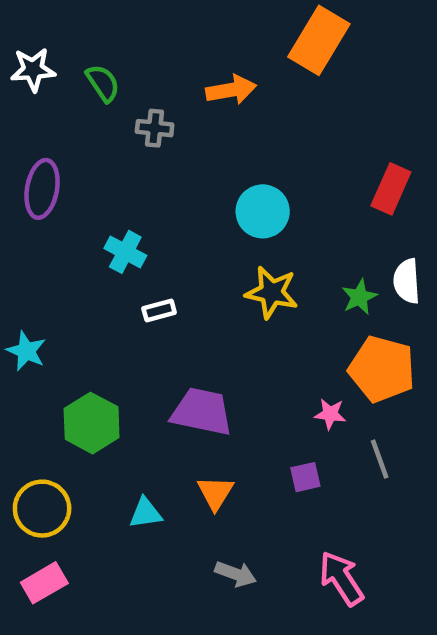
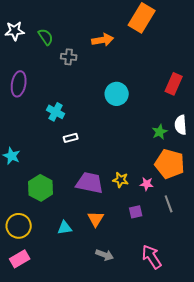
yellow star: (272, 292) -> (121, 180), moved, size x0.7

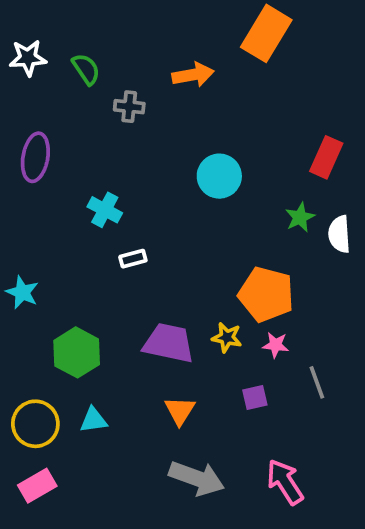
green star: (160, 132) -> (300, 217), moved
orange pentagon: (170, 164) -> (266, 294), moved
cyan triangle: (65, 228) -> (94, 420), moved
gray arrow: (105, 255) -> (197, 478), size x1.6

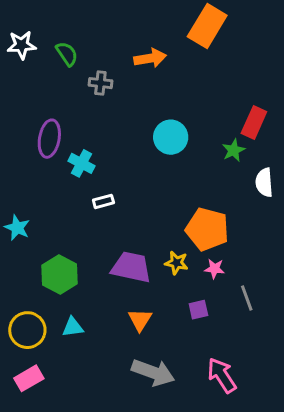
purple ellipse: (35, 157) -> (49, 139), moved
green star: (300, 217) -> (234, 150), moved

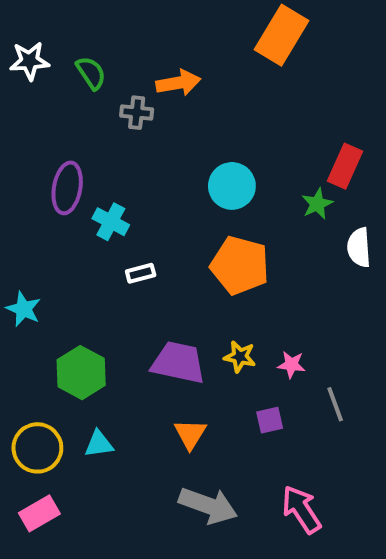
orange arrow: (150, 58) -> (178, 83), moved
orange pentagon: (207, 229) -> (240, 265), moved

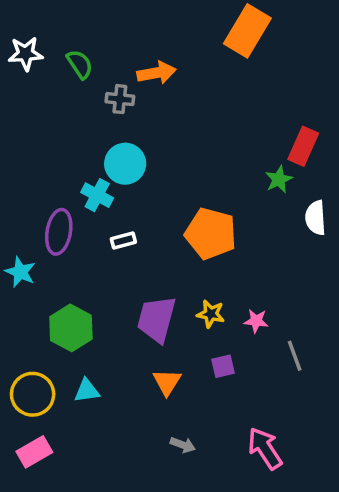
cyan circle: (232, 186) -> (125, 164), moved
purple ellipse: (67, 188) -> (59, 232), moved
purple trapezoid: (178, 363) -> (157, 319), turned -87
purple square: (270, 420) -> (223, 366), moved
gray arrow: (208, 505) -> (183, 445), size x0.5

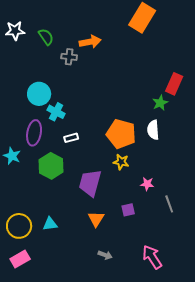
cyan circle: (125, 164) -> (39, 94), moved
white semicircle: (316, 218) -> (153, 130), moved
yellow star: (211, 314) -> (121, 162), moved
green hexagon: (71, 328) -> (51, 166), moved

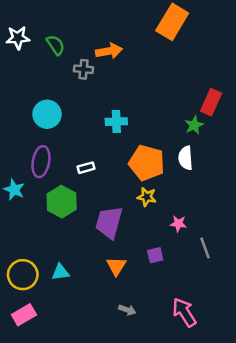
cyan cross: (56, 112) -> (116, 122), moved, turned -30

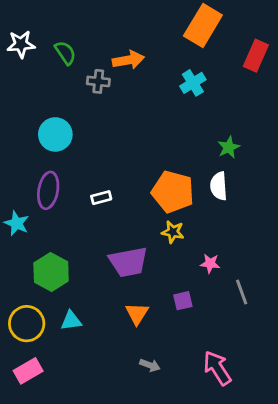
red rectangle: (211, 102) -> (256, 56), moved
cyan cross: (116, 122) -> (193, 83), moved, turned -30
green hexagon: (62, 202) -> (51, 272), moved
purple trapezoid: (109, 222) -> (128, 262), turned -116

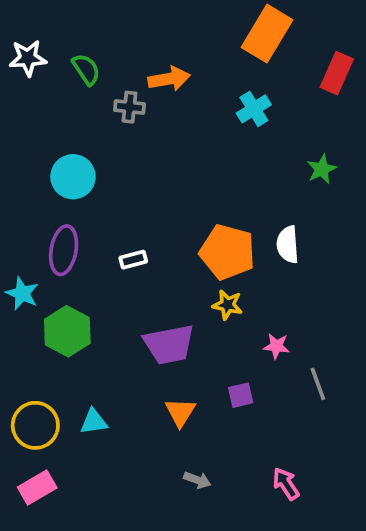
green star: (229, 147) -> (322, 169), moved
green hexagon: (51, 272) -> (67, 331), moved
pink arrow: (217, 368) -> (286, 484), size x0.7

